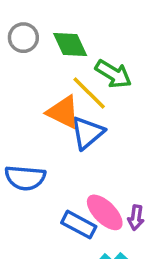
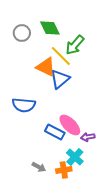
gray circle: (23, 38) -> (22, 33), moved
green arrow: (113, 74) -> (75, 45), turned 100
purple arrow: (136, 218) -> (88, 137), moved, turned 72

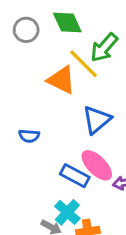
blue triangle: (60, 79) -> (97, 120), moved
blue semicircle: (24, 105) -> (29, 136), size x0.6
cyan cross: (75, 157) -> (67, 212), moved

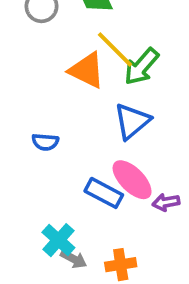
green arrow: (104, 48) -> (141, 67), moved
cyan cross: (67, 212) -> (58, 240), moved

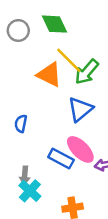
blue semicircle: (45, 142) -> (21, 124), turned 96
gray arrow: (74, 259) -> (25, 175), moved, turned 66

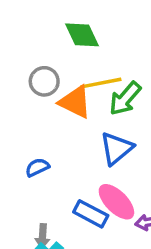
gray circle: (18, 30) -> (44, 81), moved
yellow line: (69, 60) -> (101, 83), turned -56
blue semicircle: (21, 124) -> (37, 167), turned 54

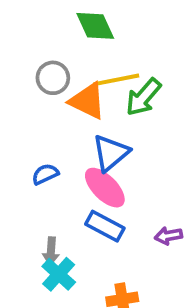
blue triangle: (116, 148) -> (111, 153), moved
pink ellipse: (116, 202) -> (105, 188), moved

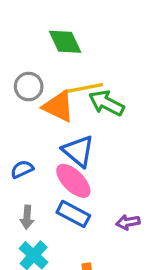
green arrow: (143, 97) -> (106, 103), turned 76
blue triangle: (111, 153) -> (78, 151), turned -40
gray arrow: (51, 251) -> (27, 217), moved

